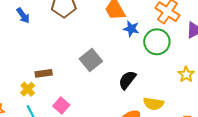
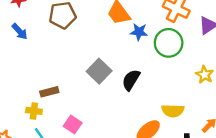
black semicircle: (127, 80) -> (131, 80), moved
yellow cross: (28, 89) -> (34, 111), turned -32

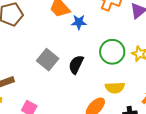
green circle: (169, 43) -> (112, 52), moved

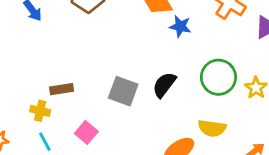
gray square: (48, 60) -> (123, 91), moved, turned -30

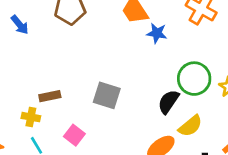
black semicircle: (164, 85) -> (168, 102), moved
yellow semicircle: (212, 128) -> (190, 126), turned -45

